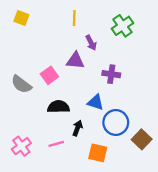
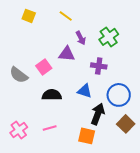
yellow square: (21, 18) -> (29, 16), moved
yellow line: (74, 18) -> (66, 16), turned -56
green cross: (122, 26) -> (109, 37), moved
blue circle: (116, 122) -> (119, 95), moved
black arrow: (78, 128) -> (98, 114), moved, size x1.5

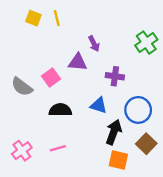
yellow line: (66, 16) -> (57, 18), moved, turned 40
green cross: (109, 37) -> (146, 43), moved
orange square: (87, 136) -> (118, 160), moved

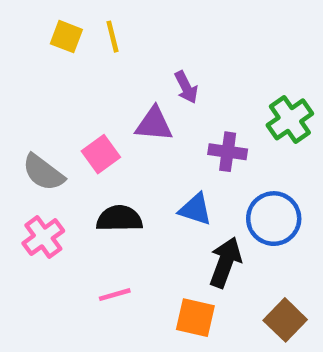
green cross: (146, 43) -> (290, 119), moved
brown square: (146, 144) -> (285, 320), moved
pink cross: (22, 151) -> (43, 237), moved
orange square: (118, 160) -> (195, 318), moved

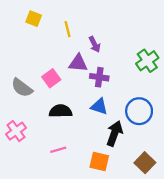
yellow line: (112, 37) -> (68, 29), moved
purple cross: (228, 152) -> (99, 77), moved
pink cross: (43, 237) -> (16, 131), moved

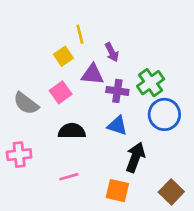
yellow square: (34, 19) -> (63, 56), moved, turned 35
green cross: (147, 61) -> (151, 83), moved
blue circle: (139, 111) -> (164, 114), moved
pink cross: (16, 131) -> (19, 155), turned 30

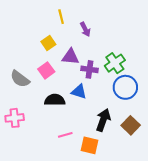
yellow line: (80, 34) -> (61, 17), moved
purple arrow: (112, 52) -> (85, 29), moved
blue triangle: (117, 126) -> (79, 92), moved
pink line: (69, 177) -> (65, 135), moved
brown square: (171, 192) -> (131, 125), moved

